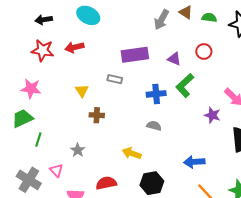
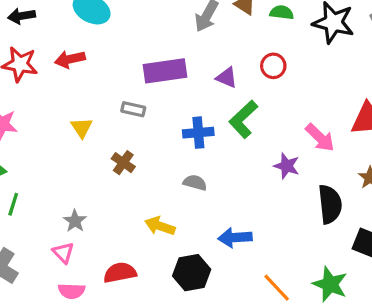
brown cross: (97, 115) -> (123, 163), moved, turned 32
blue arrow: (194, 162) -> (235, 238), moved
pink triangle: (56, 170) -> (63, 253), moved

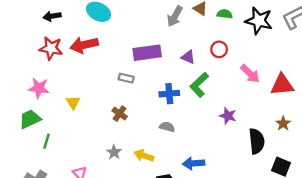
red arrow: (70, 59) -> (84, 45), size x1.4
yellow triangle: (82, 128) -> (73, 102), moved
pink arrow: (320, 138) -> (250, 74), moved
gray star: (75, 221) -> (114, 152), moved

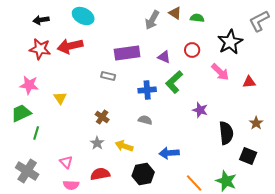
black star: (259, 21) -> (230, 42), moved, turned 30
red triangle: (282, 85) -> (249, 82), size x0.6
brown cross: (120, 114) -> (102, 117), moved
brown star: (283, 123) -> (256, 123), moved

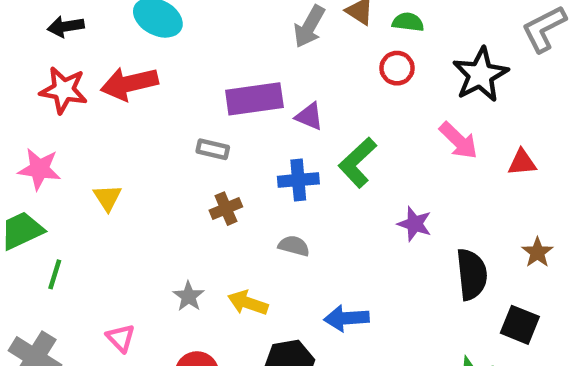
red circle: (192, 50) -> (397, 68), moved
purple triangle: (164, 57) -> (309, 116), moved
brown cross: (102, 117) -> (226, 209), moved, turned 32

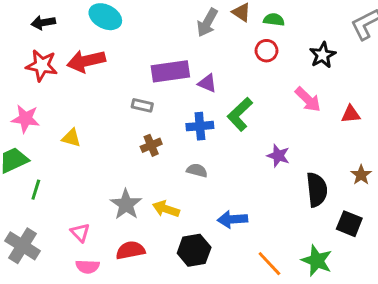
black star: (480, 75) -> (323, 55), size x0.7
yellow triangle: (107, 198) -> (71, 138), turned -42
gray star: (189, 296) -> (126, 204), size x1.5

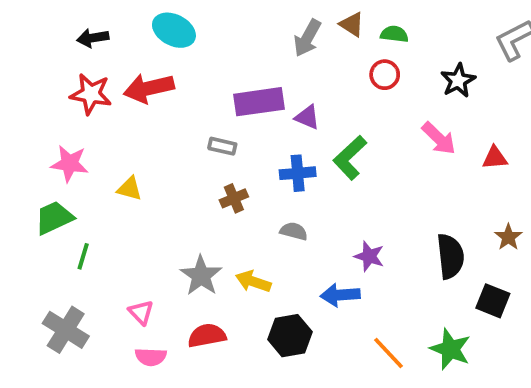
purple star: (278, 156) -> (369, 256), moved

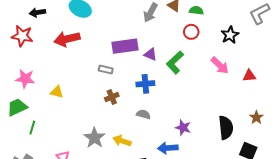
red star: (91, 94) -> (22, 36), moved
green L-shape: (350, 158) -> (175, 62), moved

